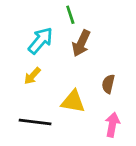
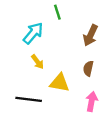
brown arrow: (81, 43) -> (90, 35), moved
yellow arrow: (32, 76) -> (38, 62), moved, turned -80

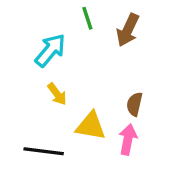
brown arrow: (90, 35) -> (128, 30), moved
pink arrow: (92, 102) -> (128, 139), moved

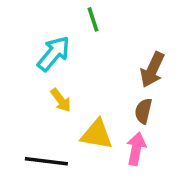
brown arrow: (128, 30) -> (152, 70), moved

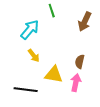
brown arrow: (152, 70) -> (85, 22), moved

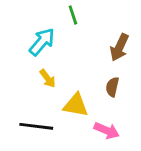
brown arrow: (85, 22) -> (119, 47), moved
pink arrow: (76, 83) -> (107, 131), moved, turned 102

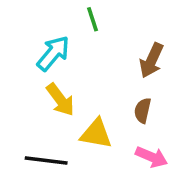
yellow arrow: (48, 78) -> (60, 100), size x1.4
pink arrow: (107, 131) -> (152, 157), moved

